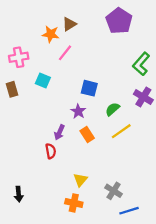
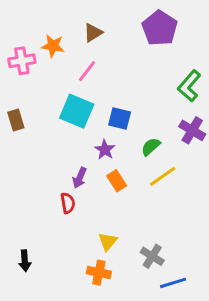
orange star: (51, 34) -> (53, 46), moved
pink cross: (19, 57) -> (22, 61), moved
cyan square: (43, 80) -> (77, 111), moved, size x1.6

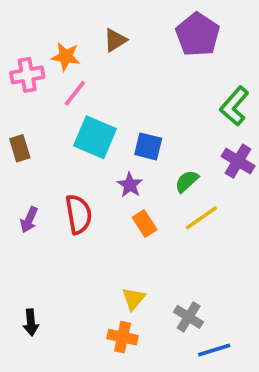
pink line: (87, 71) -> (75, 93), moved
purple arrow: (80, 178) -> (29, 220), moved
red semicircle: (68, 203) -> (79, 214), moved, size x1.5

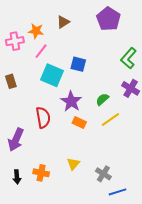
blue square: (148, 146) -> (78, 64), moved
purple star: (130, 185) -> (71, 101), size x1.5
purple arrow: (29, 220) -> (16, 140), moved, size x1.6
orange rectangle: (145, 223) -> (79, 123), turned -32
orange cross: (123, 337) -> (41, 173), moved

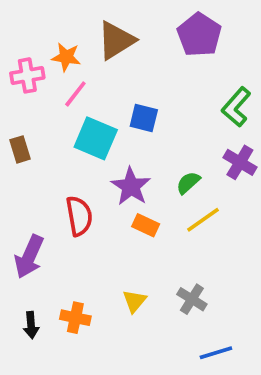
brown triangle: (63, 22) -> (116, 40), size x1.6
gray cross: (103, 174) -> (192, 299), moved

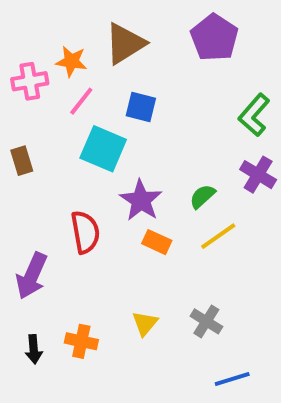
blue square: (144, 118) -> (141, 107), moved

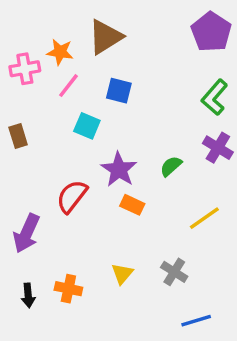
purple pentagon: (214, 38) -> (211, 32), moved
cyan square: (103, 149) -> (87, 126), size x0.7
red semicircle: (85, 232) -> (72, 196), turned -132
yellow line: (218, 236) -> (204, 218), moved

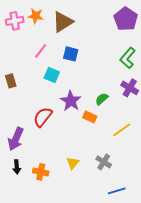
orange star: (60, 52) -> (36, 16), moved
pink cross: (25, 69) -> (15, 21), moved
orange rectangle: (132, 205) -> (90, 117), moved
black arrow: (28, 295) -> (17, 167), moved

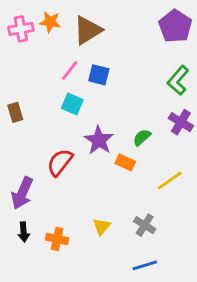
pink line: (41, 51) -> (70, 71), moved
blue line: (117, 191) -> (145, 265), moved

